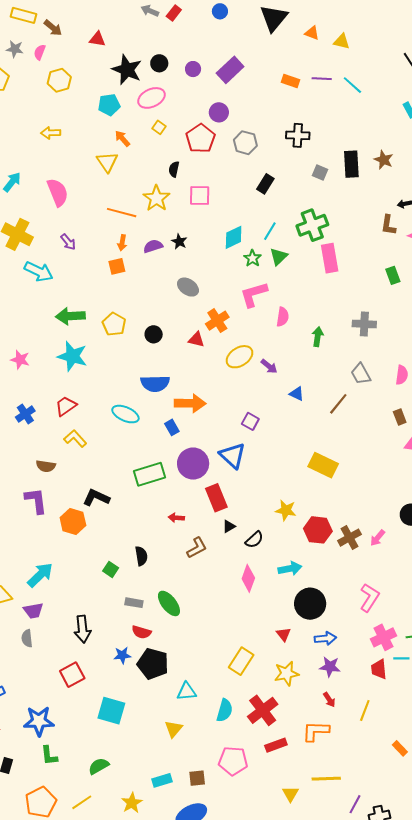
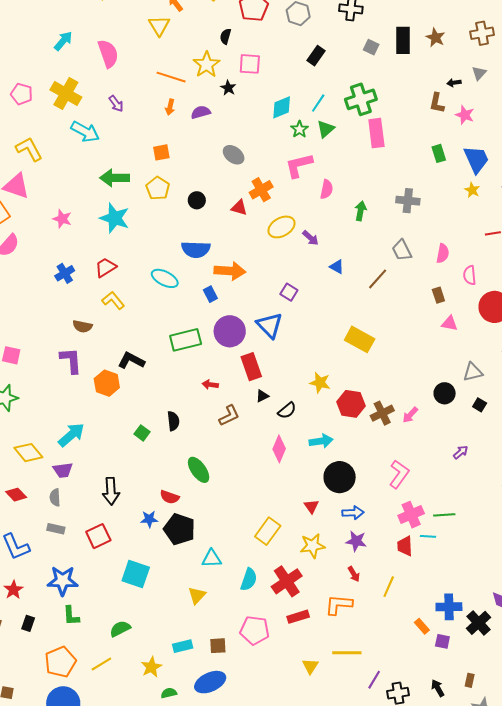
black star: (179, 242) -> (228, 88), moved
orange square: (117, 266) -> (161, 152), moved
gray rectangle: (134, 603) -> (56, 529), moved

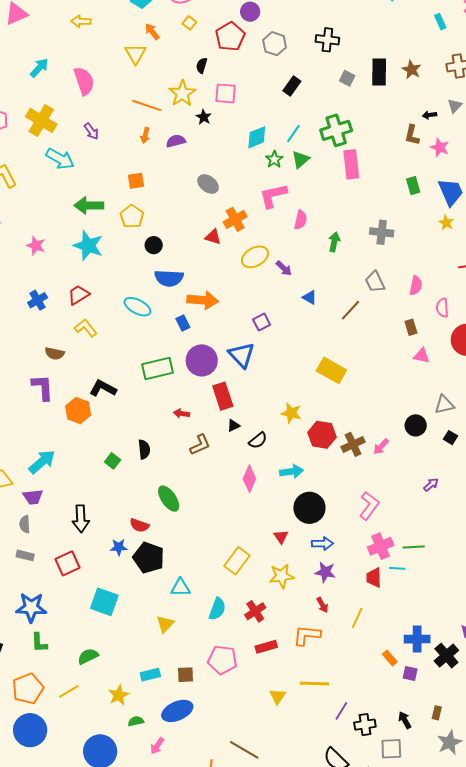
black circle: (197, 200) -> (154, 245), moved
purple square: (289, 292) -> (262, 322), turned 30
red cross: (287, 581) -> (255, 611), size x0.7

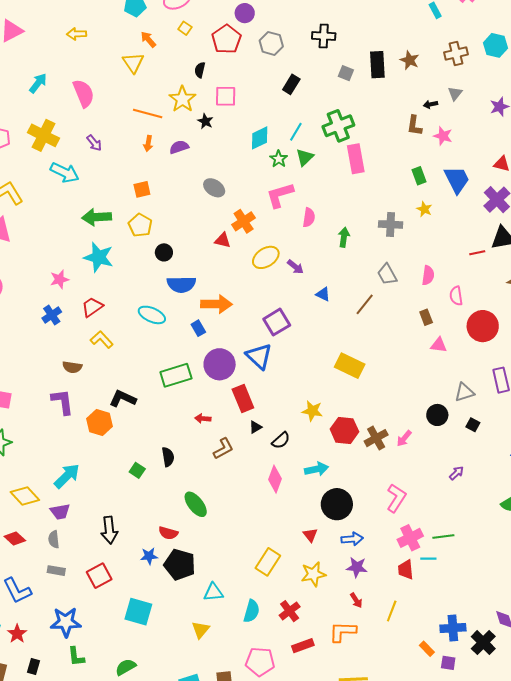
yellow star: (446, 223) -> (424, 209), moved
pink star: (36, 246) -> (59, 279), moved, turned -30
purple square: (262, 322) -> (277, 322), size x1.5

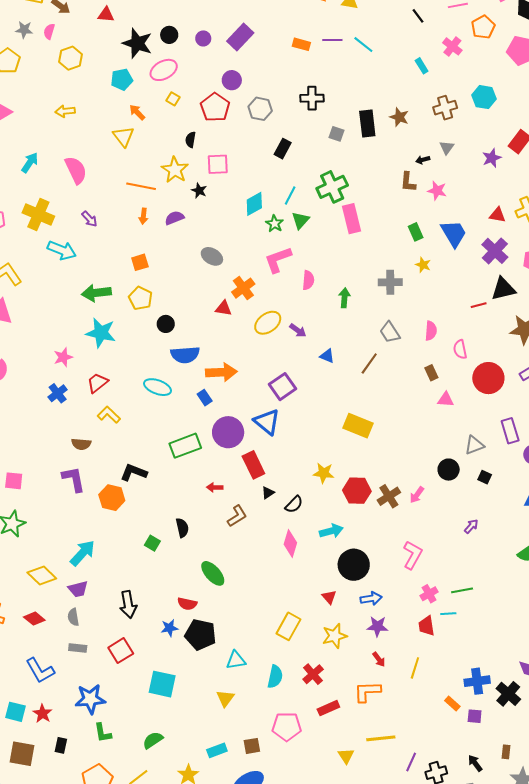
pink cross: (410, 538) -> (429, 594), size x0.7

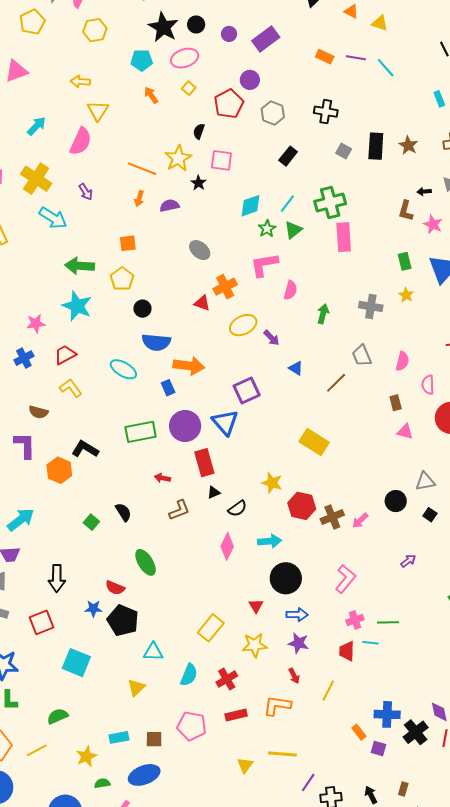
yellow triangle: (123, 136) -> (98, 111), moved
pink semicircle: (76, 170) -> (81, 141), turned 40
black semicircle: (182, 528) -> (123, 512), turned -30

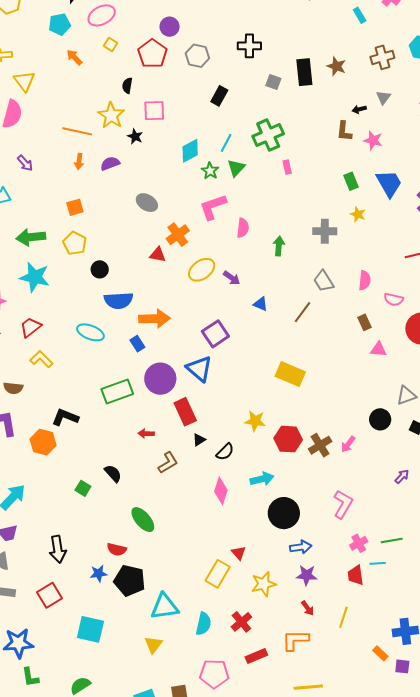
pink rectangle: (344, 237) -> (287, 167), size x0.5
pink semicircle: (428, 385) -> (394, 299), turned -66
red triangle: (256, 606) -> (239, 553), moved
cyan triangle: (153, 652) -> (164, 607), size x1.4

